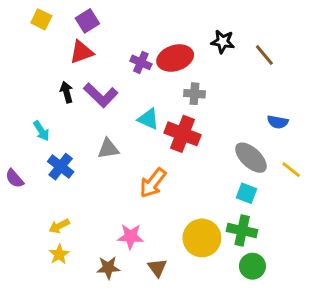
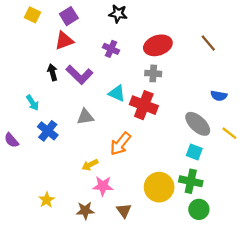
black star: (223, 42) -> (118, 14), moved
red ellipse: (175, 58) -> (158, 45), moved
yellow arrow: (59, 226) -> (90, 165), moved

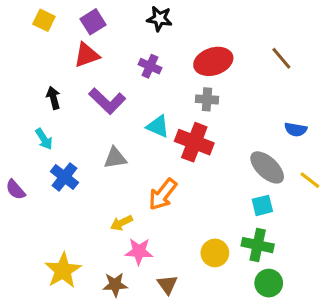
black arrow: (52, 72) -> (53, 98), moved
cyan square: (194, 152) -> (262, 205), turned -35
yellow circle: (159, 187) -> (215, 253), size x0.7
yellow star: (47, 200) -> (63, 270), size x1.6

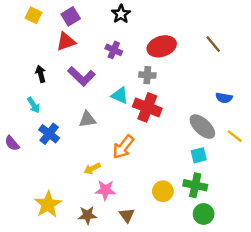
black star: (159, 19) -> (121, 14), turned 30
gray cross: (207, 99) -> (147, 75), moved

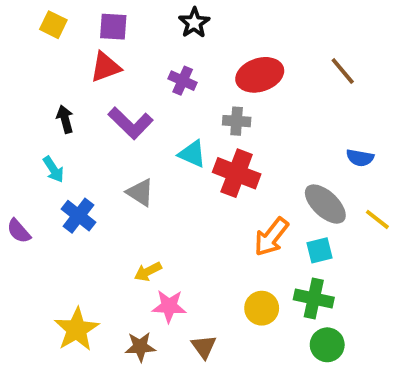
purple square: (71, 16) -> (113, 27), turned 36
gray triangle: (87, 119) -> (140, 192), turned 42
orange arrow: (123, 147) -> (271, 237), moved

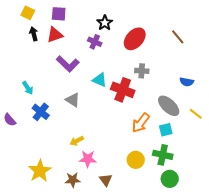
black star: (194, 23) -> (105, 23), moved
red ellipse: (260, 75) -> (135, 39), turned -30
black arrow: (65, 119) -> (34, 34), moved
gray cross: (237, 121) -> (142, 71), moved

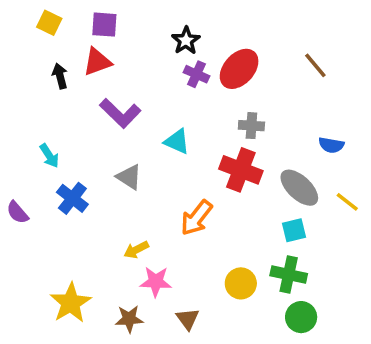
black arrow: (34, 34) -> (60, 76), moved
purple cross: (95, 42) -> (196, 74), moved
red cross: (123, 90) -> (241, 170), moved
orange arrow: (141, 123) -> (196, 218), moved

